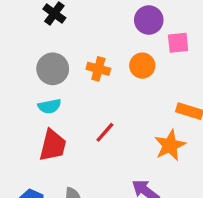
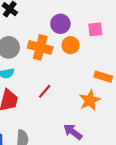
purple circle: (149, 20) -> (60, 24), moved
orange cross: (98, 69) -> (40, 47), size x1.5

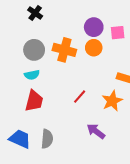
purple circle: (60, 24) -> (94, 27), moved
red line: (45, 91) -> (80, 97), moved

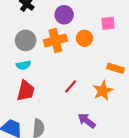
purple circle: (94, 27) -> (64, 15), moved
orange cross: (64, 50) -> (56, 40), turned -30

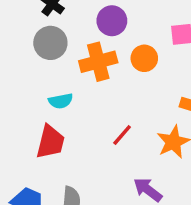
gray circle: (26, 40) -> (50, 43), moved
cyan semicircle: (23, 65) -> (61, 101), moved

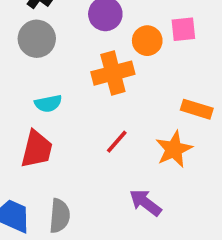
orange circle: (144, 58) -> (147, 41), moved
orange cross: (98, 62) -> (113, 73), moved

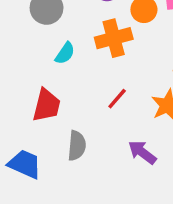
cyan semicircle: (48, 103) -> (65, 53), moved, turned -45
gray semicircle: (60, 216) -> (77, 146), moved

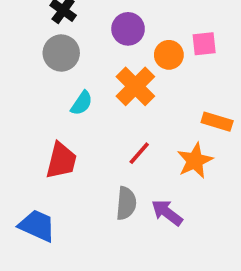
orange cross: (114, 38) -> (135, 86), turned -30
gray semicircle: (77, 146) -> (126, 203), moved

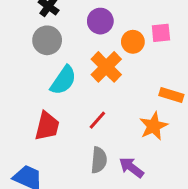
cyan semicircle: (82, 103) -> (63, 80), size x1.5
red line: (139, 153) -> (97, 120), moved

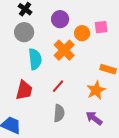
cyan semicircle: (63, 80) -> (35, 59), turned -40
purple arrow: (131, 167) -> (94, 118), moved

